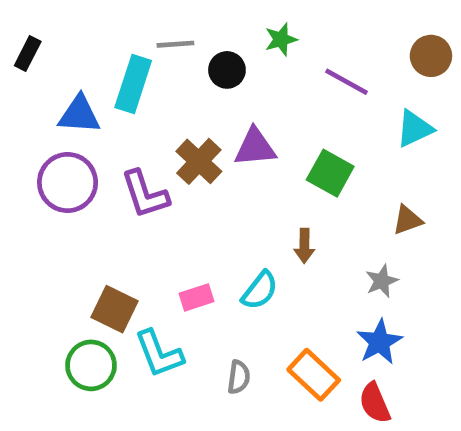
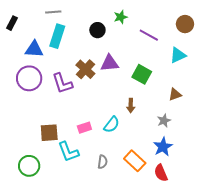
gray line: (175, 44) -> (53, 12), moved
brown square: (114, 309) -> (49, 133), turned -30
green circle: (91, 365) -> (29, 166), moved

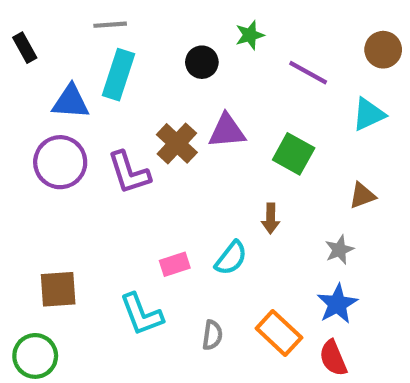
black rectangle: (12, 23) -> (25, 48), turned -56
brown square: (49, 133) -> (58, 289), moved
green circle: (29, 166) -> (35, 356), moved

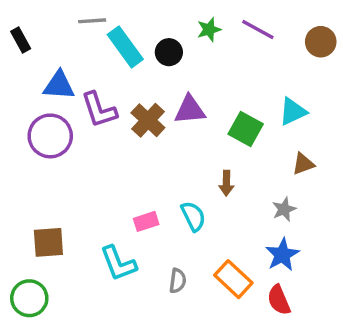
purple line: (308, 73) -> (258, 30), moved
cyan rectangle: (119, 75) -> (125, 47), moved, turned -54
cyan triangle: (369, 114) -> (293, 112), moved
purple L-shape: (129, 173) -> (99, 110), moved
cyan semicircle: (231, 258) -> (193, 216), turned -64

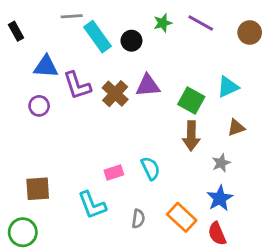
purple circle: (50, 136) -> (39, 106), size x0.6
brown arrow: (226, 183) -> (191, 136), moved, size x1.5

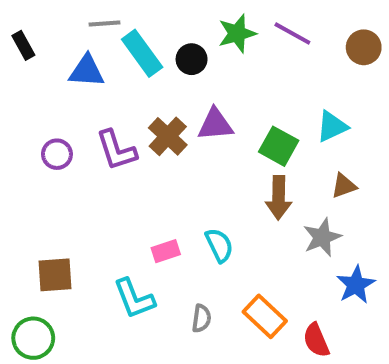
green star: (163, 23) -> (237, 33), size x1.4
blue triangle: (46, 66) -> (87, 71), moved
purple L-shape: (77, 86) -> (116, 150), moved
gray star: (221, 163) -> (322, 237), size x1.4
blue star: (220, 198) -> (356, 285), moved

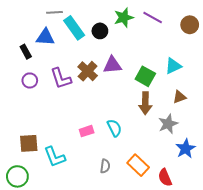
black rectangle: (23, 45) -> (26, 52), moved
cyan L-shape: (134, 299) -> (55, 157), moved

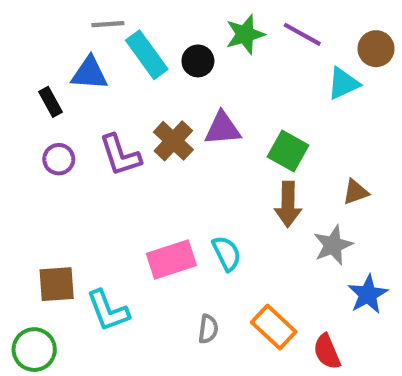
cyan triangle: (173, 66) -> (343, 83), moved
pink rectangle: (87, 131) -> (171, 259), size x1.6

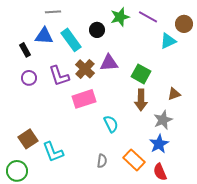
cyan rectangle: (147, 55) -> (71, 40), moved
pink rectangle: (171, 259) -> (84, 99), moved
brown square: (57, 284) -> (28, 139), turned -30
blue star: (368, 294) -> (159, 144), moved

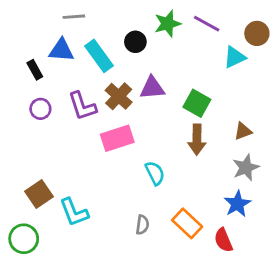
gray star: (163, 120) -> (246, 168), moved
blue star: (159, 144) -> (237, 204), moved

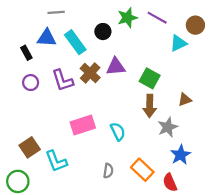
pink rectangle: (117, 138) -> (83, 125), moved
gray star: (246, 168) -> (168, 127), moved

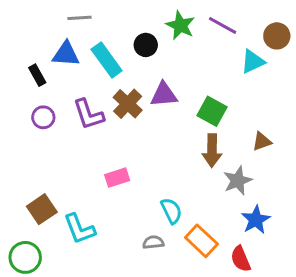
green star: (127, 18) -> (180, 25), turned -30
pink rectangle: (83, 125) -> (117, 178), size x0.7
cyan semicircle: (118, 131) -> (171, 211), moved
gray semicircle: (108, 171) -> (153, 242), turned -104

